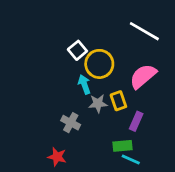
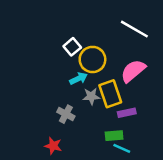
cyan arrow: (84, 84) -> (79, 79), turned 84
yellow rectangle: (118, 101) -> (110, 94), size x1.5
purple rectangle: (136, 121) -> (127, 113), turned 54

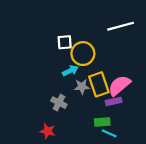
white line: (134, 29) -> (121, 26), turned -45
white square: (72, 47) -> (65, 42), turned 35
pink semicircle: (133, 71) -> (119, 85), moved

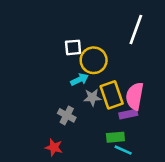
white line: (121, 26) -> (136, 29), turned -55
pink semicircle: (119, 85) -> (135, 96), turned -40

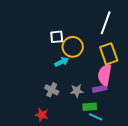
yellow rectangle: (112, 95) -> (109, 54), moved
gray star: (92, 97) -> (77, 91), moved

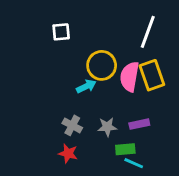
white square: (57, 37) -> (61, 32), moved
pink semicircle: (105, 75) -> (130, 77), moved
red star: (42, 115) -> (68, 153), moved

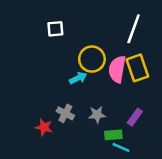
purple rectangle: (139, 124) -> (135, 117), moved, turned -42
red star: (68, 153) -> (44, 127), moved

